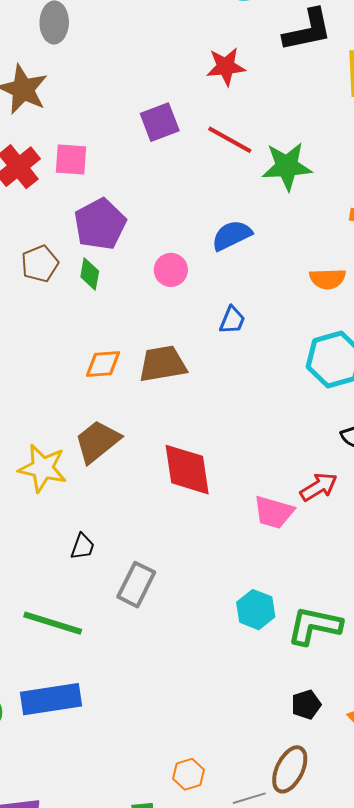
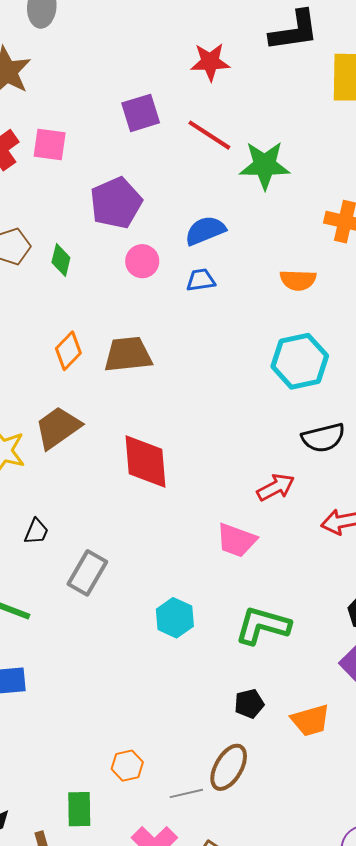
purple pentagon: (100, 224) -> (116, 203), moved
blue trapezoid: (232, 320) -> (201, 280), moved, turned -124
orange diamond: (103, 364) -> (68, 351), turned -45
pink trapezoid: (274, 512) -> (236, 540), moved
cyan hexagon: (256, 610) -> (175, 618), moved

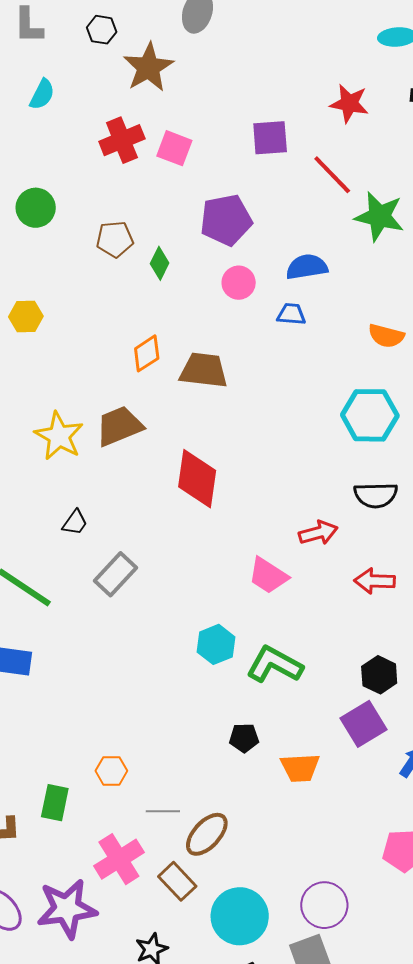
cyan hexagon: (175, 618) -> (216, 644), moved
brown ellipse: (229, 767) -> (207, 834), moved

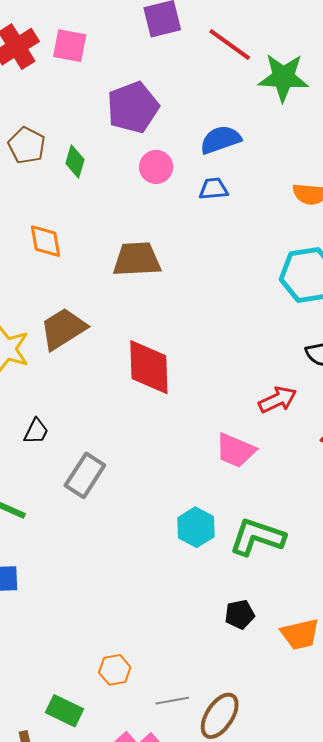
brown pentagon: (115, 239) -> (27, 145), turned -30
orange diamond: (147, 353) -> (45, 241), moved, turned -57
green rectangle: (55, 803) -> (64, 711), turned -66

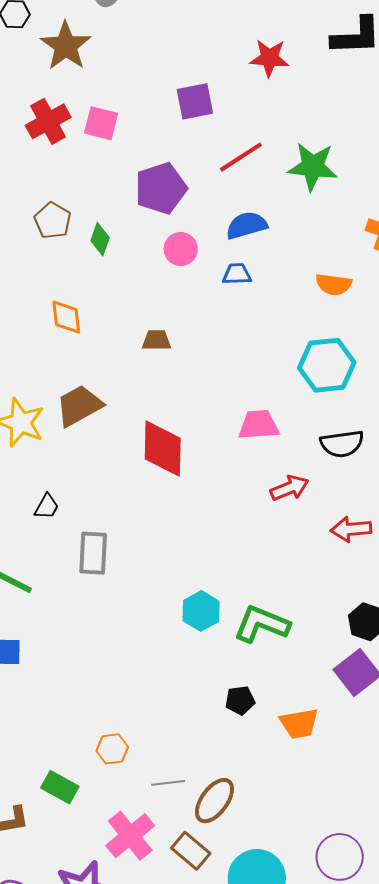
red line: (230, 44) -> (241, 157), moved, turned -72
brown trapezoid: (137, 259) -> (157, 340), size x0.6
pink trapezoid: (236, 450) -> (259, 425), moved, turned 150
gray rectangle: (85, 475) -> (93, 553), turned -33

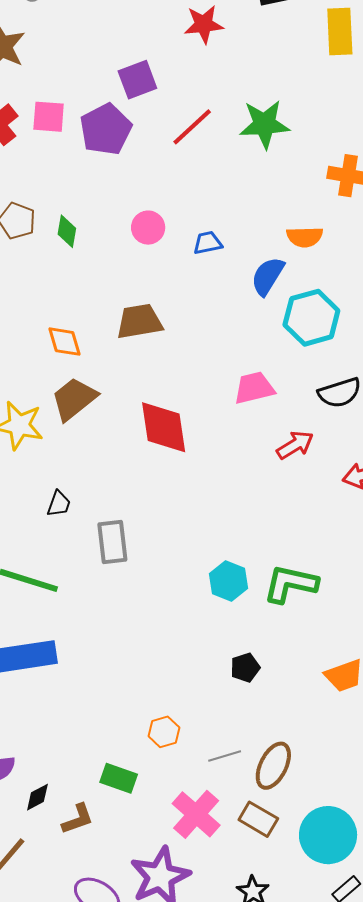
purple pentagon: (161, 188) -> (106, 129), moved
blue semicircle: (247, 225) -> (268, 276), moved, turned -33
orange diamond: (66, 317) -> (64, 342), moved
brown trapezoid: (157, 340) -> (139, 321), size x1.6
black pentagon: (240, 700) -> (245, 668), moved

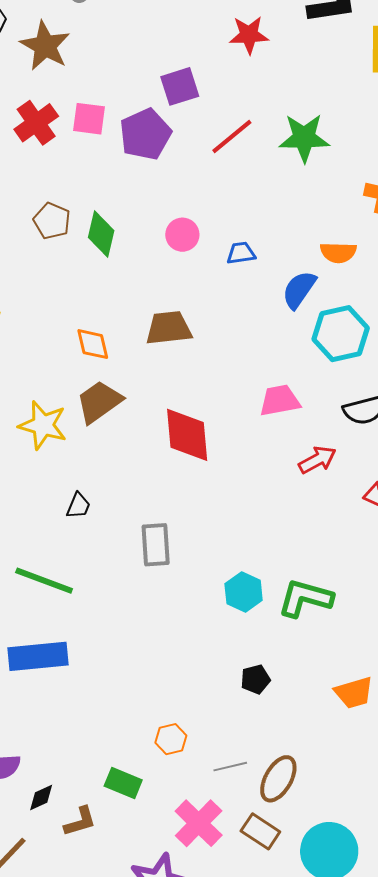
green diamond: (67, 231) -> (101, 234), size x1.4
gray rectangle: (112, 542) -> (156, 545), moved

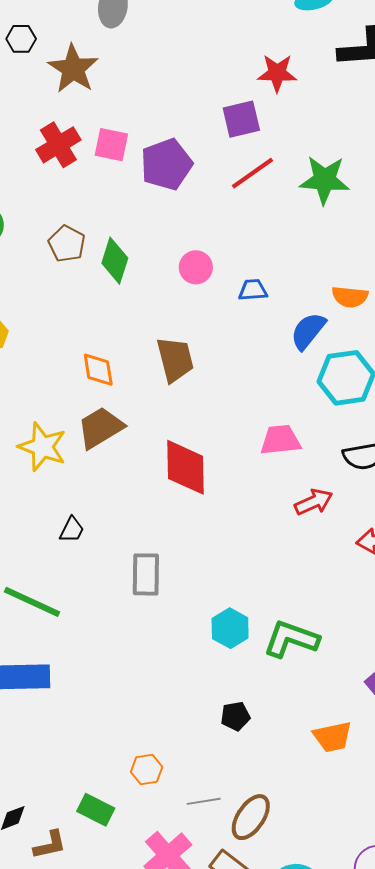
purple square: (180, 86) -> (241, 119), moved
brown trapezoid: (169, 328) -> (175, 359), turned 78

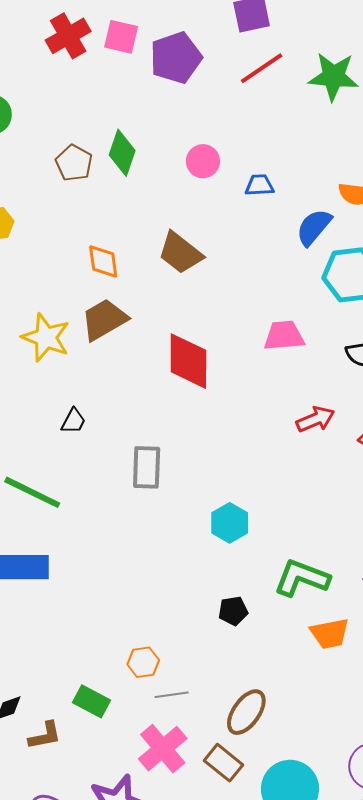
brown pentagon: (67, 244) -> (74, 163), moved
brown trapezoid: (175, 359) -> (180, 253), turned 141
red arrow: (314, 502) -> (315, 419), moved
green L-shape: (291, 639) -> (302, 578), moved
gray line: (204, 801) -> (172, 695), moved

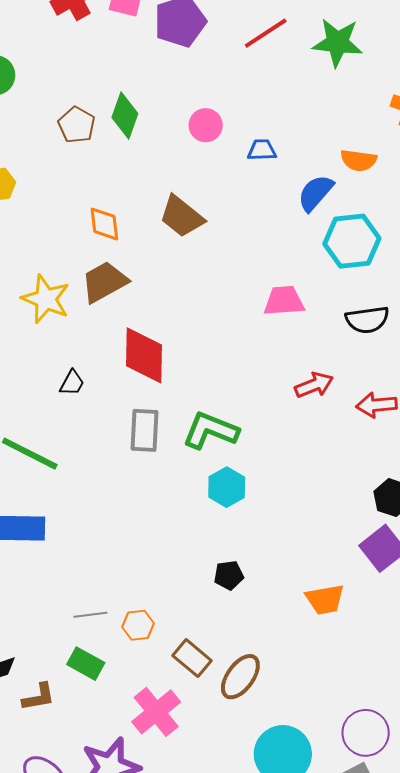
red diamond: (188, 361) -> (144, 355), moved
green L-shape: (302, 578) -> (211, 431), moved
gray line: (172, 695) -> (90, 615), moved
brown rectangle: (223, 763) -> (192, 658), moved

